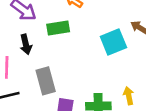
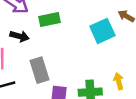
black arrow: (26, 44) -> (20, 36), turned -60

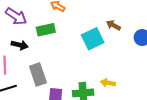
yellow arrow: (119, 81) -> (108, 83), turned -64

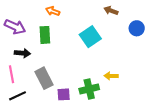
brown arrow: (113, 25) -> (111, 11), moved
green rectangle: (46, 30) -> (45, 35), turned -72

